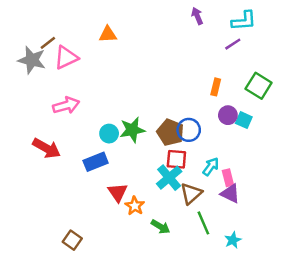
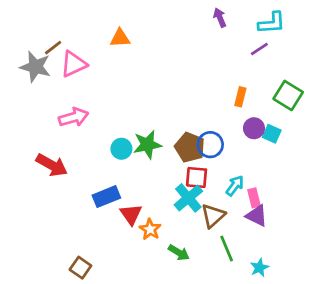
blue rectangle: (96, 162) -> (106, 197), moved

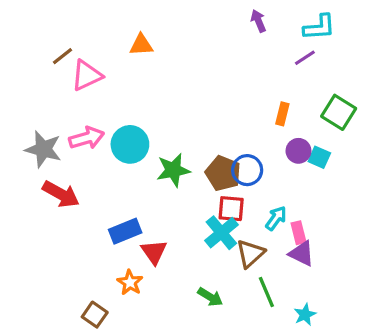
gray star: (35, 67) -> (43, 149), moved
cyan circle: (121, 149) -> (130, 144), moved, size x1.5
orange star: (150, 229) -> (130, 282), moved

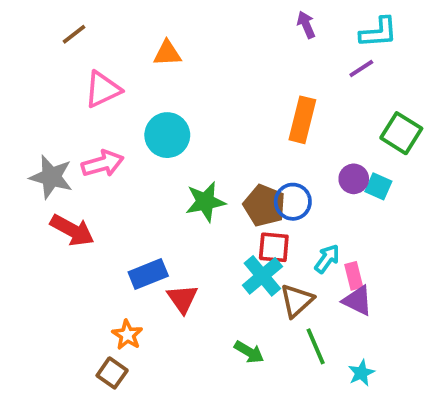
brown line: (63, 56) -> (74, 34), moved
orange rectangle: (282, 114) -> (302, 120), moved, size x1.6
cyan circle: (130, 144) -> (167, 135), moved
orange star: (130, 282) -> (127, 335), moved

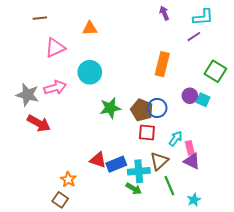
brown line: (74, 34) -> (40, 18), turned 32
blue rectangle: (148, 274) -> (116, 164), moved
cyan cross: (262, 276) -> (139, 171), moved, turned 35
red triangle: (182, 299) -> (98, 160), turned -36

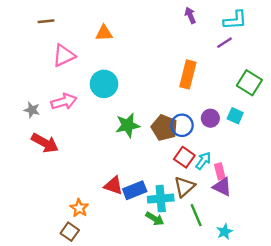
gray star: (28, 95) -> (32, 110), size x0.6
purple circle: (190, 96) -> (210, 118), moved
red square: (147, 132) -> (184, 157), moved, turned 30

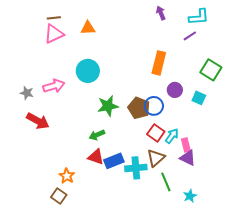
brown line: (46, 21) -> (54, 18), moved
pink triangle: (64, 56) -> (54, 34), moved
purple circle: (210, 118) -> (175, 90), moved
green arrow: (155, 219) -> (97, 135), moved, turned 126

